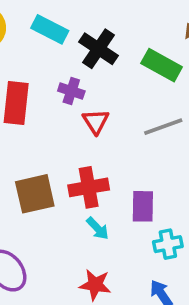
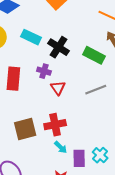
purple rectangle: (143, 206) -> (79, 158), moved
cyan cross: (168, 244) -> (100, 155), turned -35

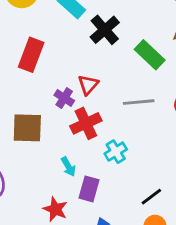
purple cross: (44, 71) -> (64, 98), moved
red cross: (55, 125) -> (86, 123), moved, turned -30
cyan cross: (100, 155) -> (116, 152), moved

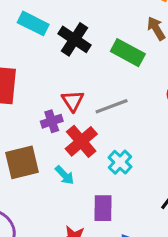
purple cross: (64, 98) -> (52, 121), turned -36
gray line: (139, 102) -> (112, 106), moved
cyan arrow: (68, 167) -> (65, 175), moved

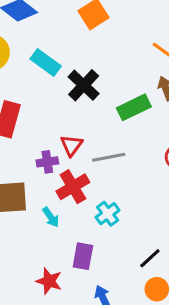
green rectangle: (128, 53) -> (134, 107), turned -64

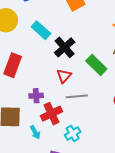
green rectangle: (134, 107) -> (96, 65), turned 65
red triangle: (71, 145) -> (64, 76), moved

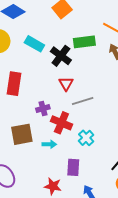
green rectangle: (96, 65) -> (84, 42), moved, turned -40
red cross: (51, 114) -> (61, 123), turned -30
cyan arrow: (35, 132) -> (49, 144), turned -48

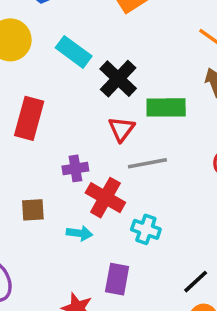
green rectangle: (84, 42) -> (166, 107), moved
brown square: (22, 134) -> (33, 210), size x0.6
cyan cross: (86, 138) -> (146, 229), turned -35

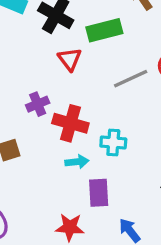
gray line: (147, 163) -> (131, 79), moved
cyan arrow: (79, 233) -> (77, 162), moved

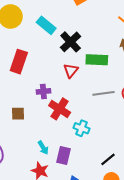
cyan arrow: (77, 162) -> (43, 148), moved, turned 48

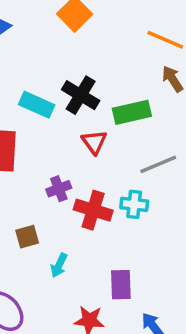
cyan rectangle: (46, 25) -> (37, 105), moved
cyan cross: (81, 128) -> (134, 204), moved
cyan arrow: (43, 148) -> (59, 265), moved, turned 72

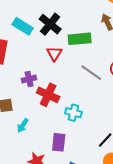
gray line: (158, 164) -> (91, 73), turned 50
cyan cross: (134, 204) -> (73, 113), moved

